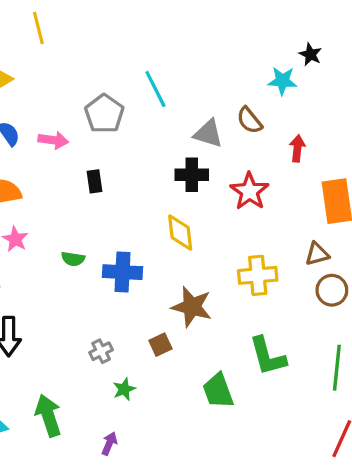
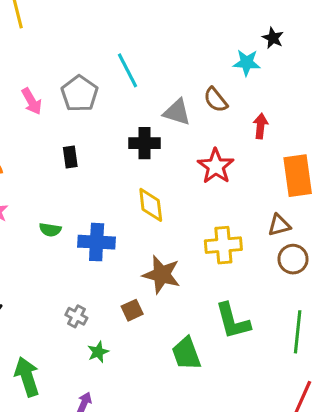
pink arrow: (53, 140) -> (32, 101), moved, turned 52
black cross: (192, 175) -> (145, 143), moved
gray cross: (101, 351) -> (76, 316), turned -35

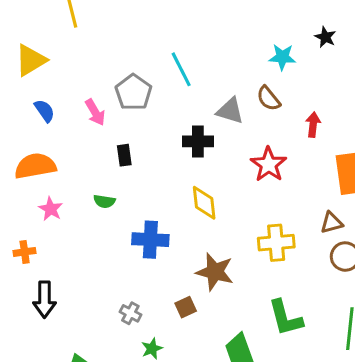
cyan star: (247, 63) -> (282, 57), moved
pink arrow: (32, 101) -> (95, 112), moved
green semicircle: (50, 230) -> (104, 201), moved

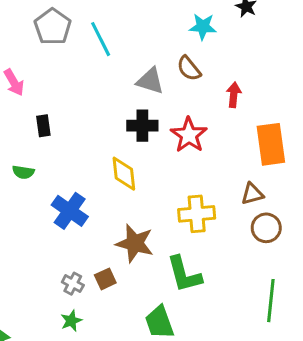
gray pentagon: (133, 92) -> (53, 27), moved
black cross: (198, 141) -> (142, 126), moved
blue cross: (150, 240) -> (70, 211), turned 32
gray cross: (130, 313) -> (73, 284), moved
green L-shape: (285, 318) -> (184, 274), moved

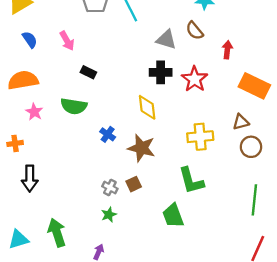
black rectangle: (43, 126) -> (88, 72), turned -56
orange rectangle: (271, 144) -> (254, 86), turned -56
green semicircle: (23, 172) -> (74, 106), size x1.6
blue cross: (70, 211) -> (108, 134), size x0.6
brown star: (135, 243) -> (141, 148), moved

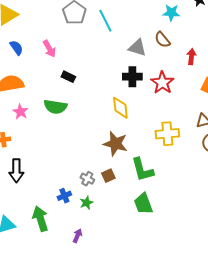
blue cross: (108, 134) -> (64, 196), moved, turned 32
green L-shape: (191, 181) -> (142, 170), moved

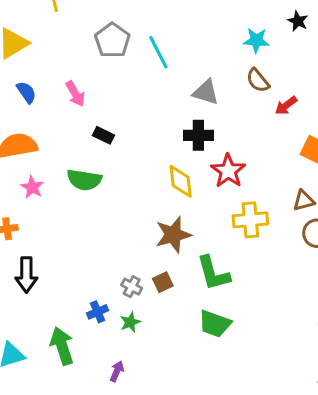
brown semicircle: (162, 40) -> (258, 80), moved
red arrow: (191, 57) -> (286, 106), turned -133
red star: (162, 83) -> (228, 171), moved
brown star: (115, 144) -> (173, 235), turned -30
green trapezoid: (143, 204) -> (215, 324), turned -50

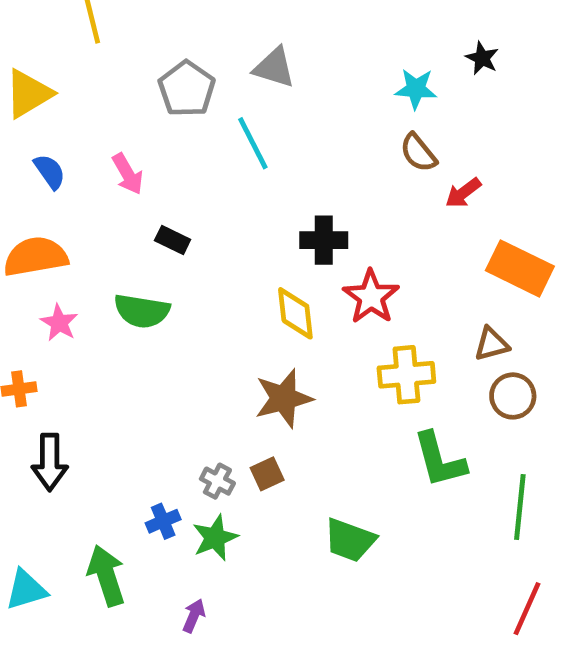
cyan line: (158, 52) -> (253, 143), moved
gray triangle: (206, 92) -> (274, 68), moved
green L-shape: (213, 273) -> (440, 460), moved
green star: (130, 322) -> (215, 538), size x1.4

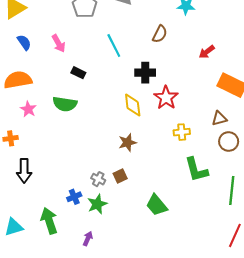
cyan line: (253, 143) -> (114, 46), moved
brown semicircle: (418, 153) -> (160, 34), moved, turned -114
yellow cross: (406, 375) -> (182, 132), size x0.7
brown star: (284, 398) -> (127, 143), size x0.7
green trapezoid: (350, 540) -> (157, 205), turned 30

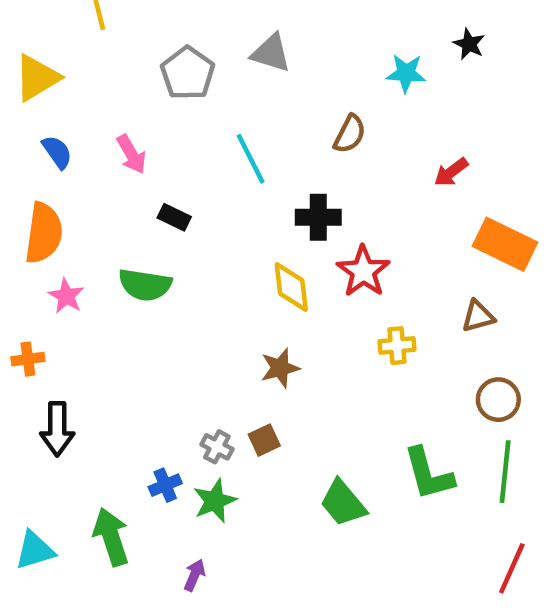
orange semicircle: (18, 80) -> (44, 233), turned 108
brown circle: (229, 141) -> (498, 400), moved
green L-shape: (196, 170) -> (429, 474), moved

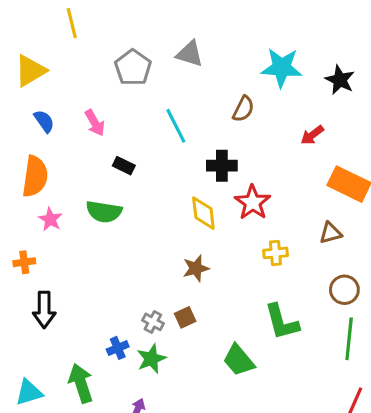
black star: (469, 44) -> (340, 80), moved, size x1.4
cyan star: (406, 73) -> (282, 68), size x1.5
green L-shape: (429, 474) -> (282, 322), moved

